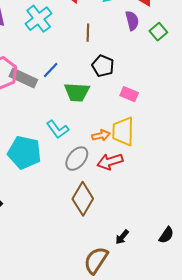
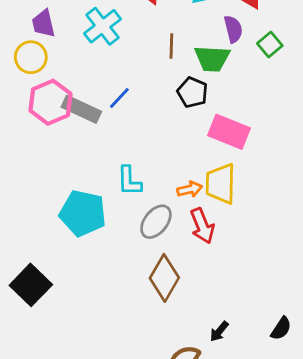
green trapezoid: (77, 92) -> (212, 59), moved
pink rectangle: (129, 94) -> (229, 132), size x1.6
cyan L-shape: (58, 129) -> (129, 181), turned 35
red arrow: (110, 162) -> (202, 226), turned -95

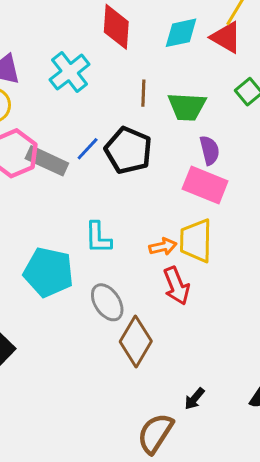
purple semicircle: (233, 29) -> (210, 150), moved
black pentagon: (192, 92) -> (128, 150), moved, size x1.4
gray ellipse: (156, 222) -> (107, 302), moved, turned -72

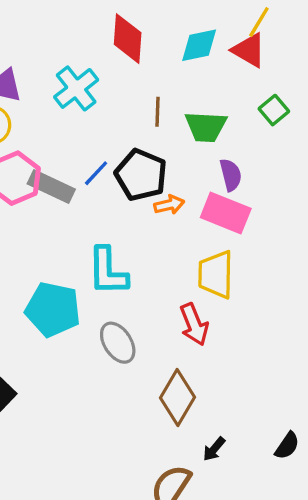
cyan L-shape: (98, 238) -> (108, 271), size x1.4
orange arrow: (163, 247) -> (169, 205), moved
brown diamond: (136, 341) -> (177, 398), moved

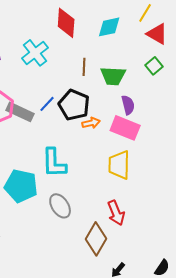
red triangle: (249, 50) -> (157, 34), moved
red arrow: (194, 324) -> (116, 213), moved

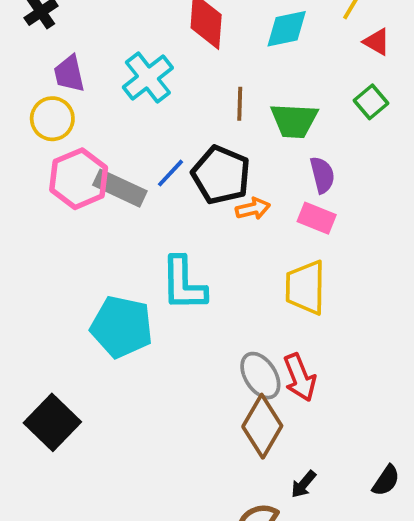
red triangle: (157, 34) -> (377, 42), size x0.7
pink rectangle: (125, 128) -> (317, 218), size x0.7
gray ellipse: (60, 206) -> (260, 376), moved

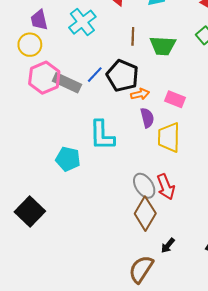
purple semicircle: (322, 175) -> (147, 118), moved
cyan pentagon: (122, 327) -> (68, 159), size x0.7

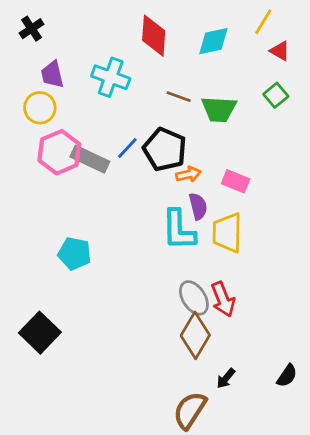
cyan cross: (82, 22) -> (111, 77), turned -32
brown line: (133, 36) -> (179, 97), turned -72
cyan L-shape: (102, 135) -> (179, 230), moved
cyan pentagon: (68, 159) -> (75, 253), moved

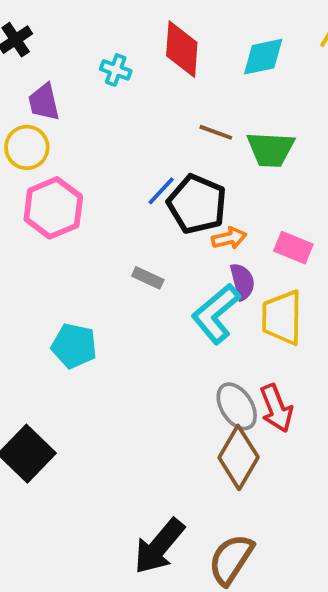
cyan cross: (111, 77) -> (116, 70), moved, size x0.6
blue line: (127, 148) -> (161, 191), moved
gray rectangle: (90, 159) -> (148, 278), moved, size x0.6
cyan L-shape: (179, 230) -> (216, 314), turned 51
black arrow: (226, 378) -> (159, 546), moved, size x2.0

